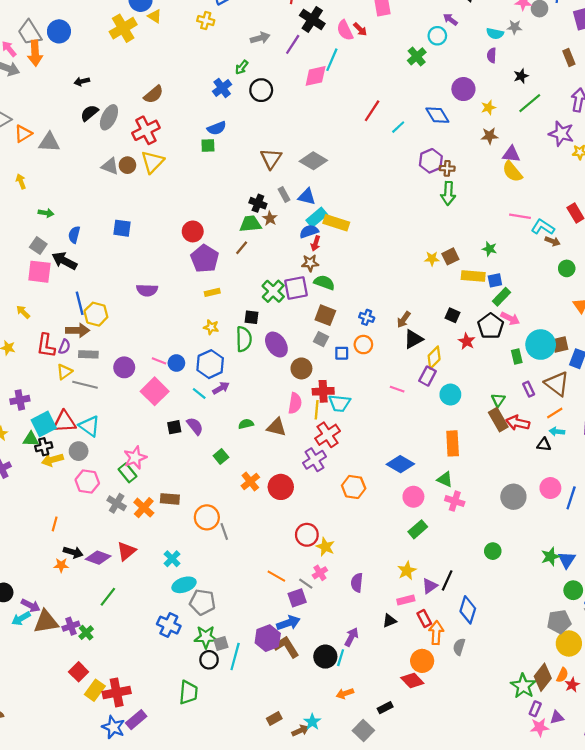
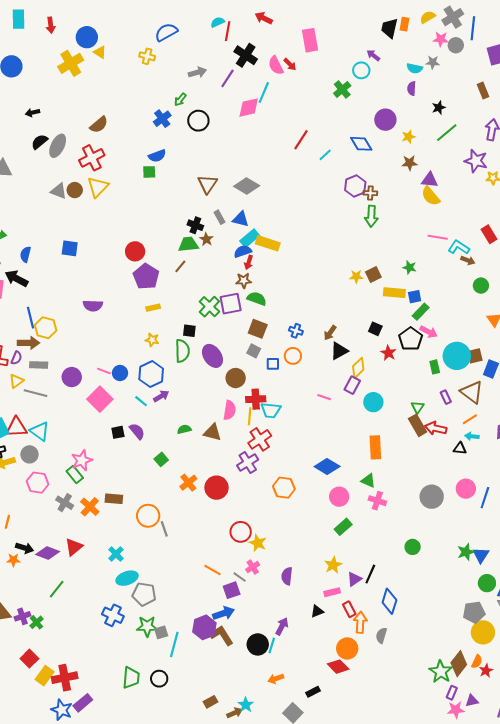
black circle: (209, 660) -> (159, 679), moved

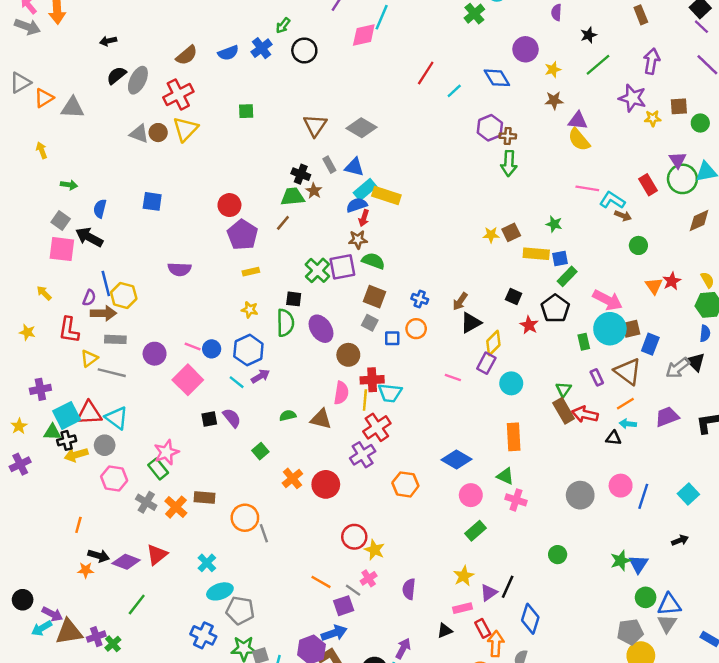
blue semicircle: (157, 156) -> (228, 53), moved
pink arrow: (429, 332) -> (608, 300), moved, size x1.4
purple semicircle: (16, 358) -> (89, 298), moved

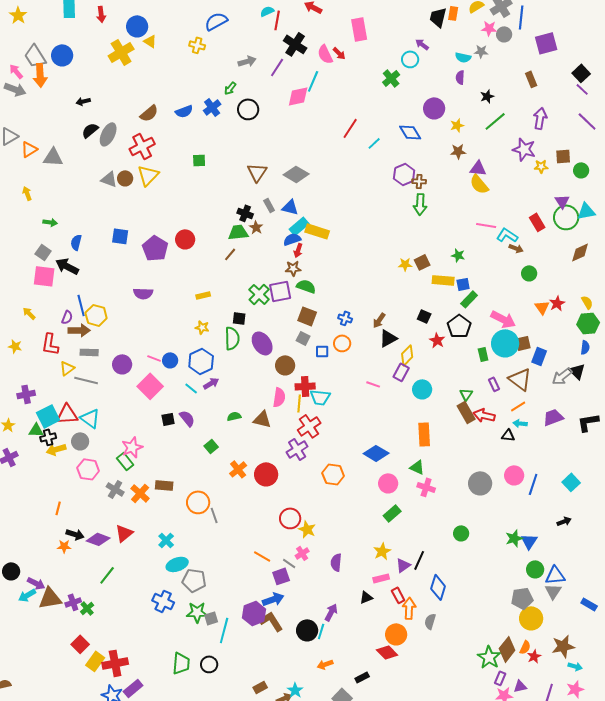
purple pentagon: (243, 235) -> (155, 248), moved

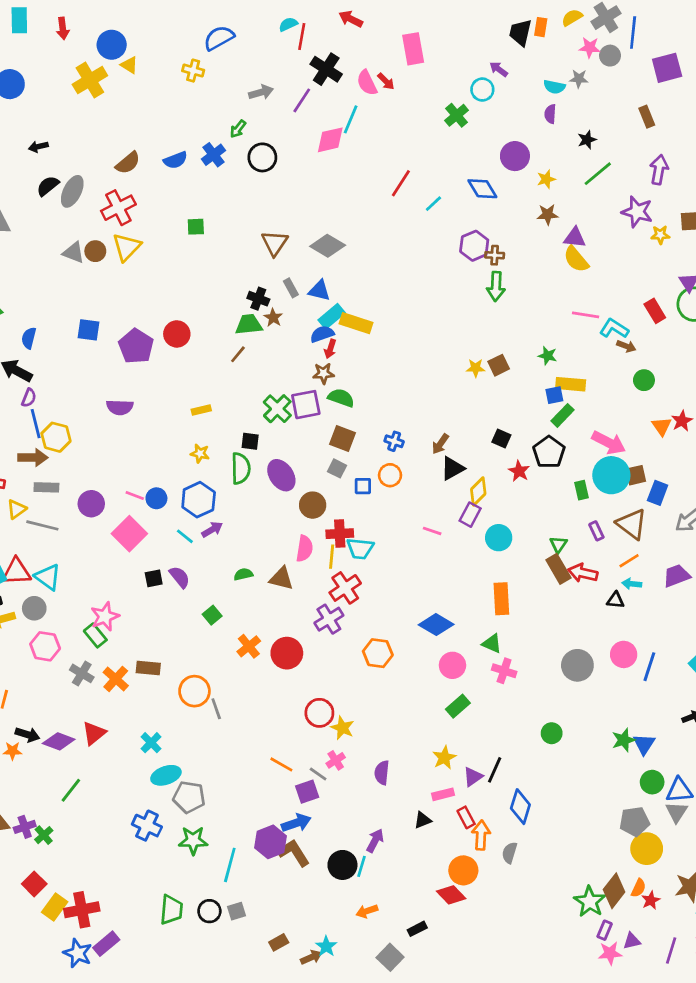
yellow rectangle: (443, 280) -> (571, 384), moved
purple semicircle: (67, 317) -> (29, 398), moved
gray square: (211, 618) -> (237, 911), moved

